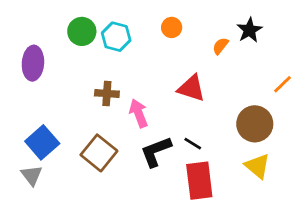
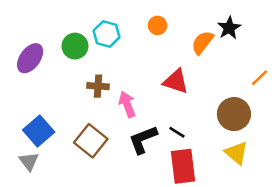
green circle: (82, 31) -> (75, 46), moved
orange semicircle: (220, 46) -> (202, 42), size x1.5
purple ellipse: (33, 63) -> (30, 58), turned 32

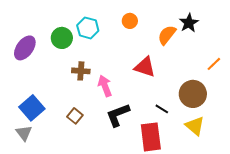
black line: (177, 132) -> (162, 109), moved
brown square: (91, 141) -> (75, 116), size x0.6

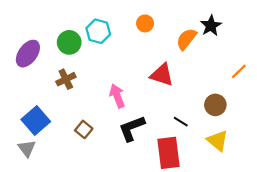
brown cross: (81, 71) -> (66, 79), moved, turned -30
brown circle: (193, 94) -> (215, 105), size x0.7

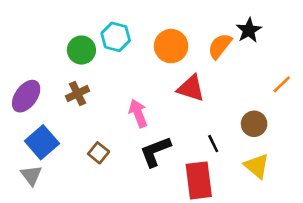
orange circle: (145, 23) -> (171, 46), moved, size x1.6
purple ellipse: (28, 54) -> (26, 96), moved
black line: (181, 122) -> (213, 144), turned 32

